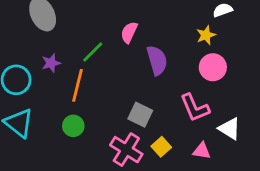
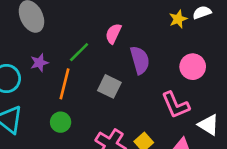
yellow star: (206, 35) -> (178, 19), moved
gray square: (140, 115) -> (109, 86), moved

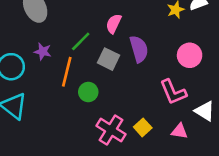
purple star: (39, 63) -> (43, 51), turned 30
gray square: (109, 86) -> (109, 59), moved
green circle: (61, 122) -> (88, 92), moved

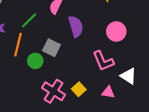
gray square: (109, 59) -> (51, 48), moved

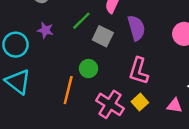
orange line: (18, 45) -> (68, 90), moved
gray square: (51, 48) -> (103, 36), moved
pink L-shape: (103, 61) -> (139, 71), moved, turned 40

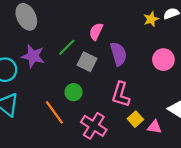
purple star: (45, 30) -> (33, 56), size x1.5
orange line: (68, 90) -> (54, 112), turned -50
yellow square: (140, 102) -> (135, 119), moved

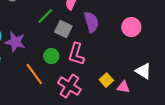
purple star: (33, 56) -> (15, 42), moved
pink L-shape: (121, 94) -> (76, 54), moved

